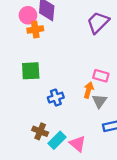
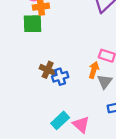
green square: (31, 71) -> (32, 24), moved
brown cross: (40, 131) -> (48, 70), moved

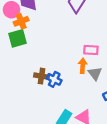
blue cross: (60, 77) -> (54, 79), turned -32

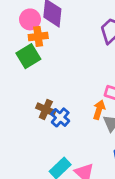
green square: (17, 38) -> (28, 56), turned -30

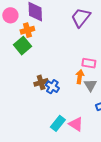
pink circle: (30, 19) -> (10, 15), moved
brown cross: (46, 109) -> (41, 82), turned -32

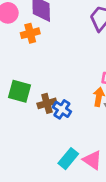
green square: (23, 46) -> (20, 91), moved, turned -36

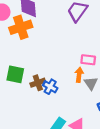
orange cross: (30, 33) -> (21, 27), size x1.5

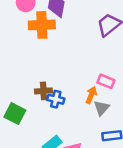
green square: (15, 74) -> (15, 114), moved
blue cross: (50, 87) -> (56, 99), turned -32

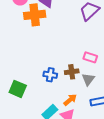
brown cross: (43, 91) -> (72, 72), moved
orange arrow: (91, 95) -> (70, 100), moved, turned 32

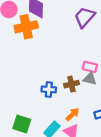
gray triangle: (88, 79) -> (90, 79), moved, turned -48
green square: (18, 89) -> (22, 124), moved

